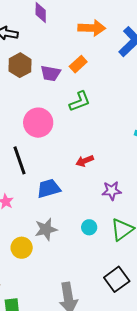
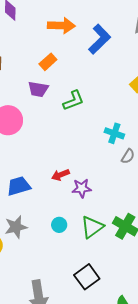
purple trapezoid: (51, 73) -> (38, 89), moved
green L-shape: (80, 101) -> (73, 101), moved
red arrow: (85, 161) -> (60, 175), moved

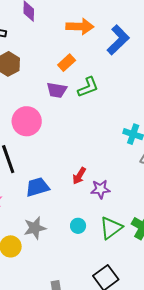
green L-shape: (73, 101) -> (88, 87), moved
red arrow: (60, 175) -> (79, 176), turned -36

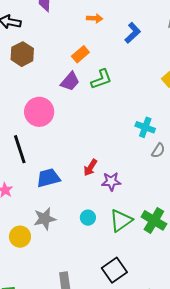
orange arrow: (80, 26) -> (95, 18), size x0.6
blue L-shape: (118, 40) -> (133, 33), size x0.7
purple trapezoid: (57, 90) -> (70, 81), turned -60

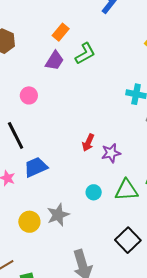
pink circle: (39, 112) -> (29, 95), size x0.6
blue trapezoid: (48, 178) -> (36, 167), moved
gray star: (45, 219) -> (58, 215), moved
green triangle: (121, 220) -> (127, 190), turned 40

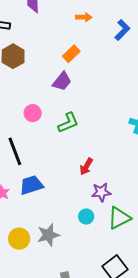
green L-shape: (85, 54) -> (68, 123), moved
purple star: (111, 153) -> (101, 192), moved
green triangle: (127, 190) -> (119, 218), turned -30

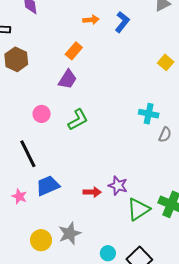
orange arrow: (84, 17) -> (91, 20), moved
red arrow: (86, 166) -> (92, 192), moved, turned -114
purple star: (101, 192) -> (118, 186), turned 30
cyan circle: (86, 217) -> (108, 253), moved

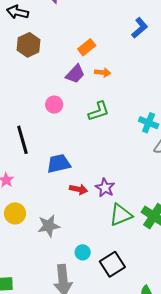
orange arrow: (91, 20) -> (103, 72), moved
pink circle: (42, 114) -> (54, 105), moved
green L-shape: (78, 120) -> (99, 111), moved
blue trapezoid: (48, 186) -> (59, 164), moved
yellow circle: (41, 240) -> (15, 213), moved

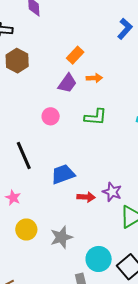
green L-shape: (99, 111) -> (96, 117), turned 30
cyan circle: (83, 252) -> (99, 259), size x1.6

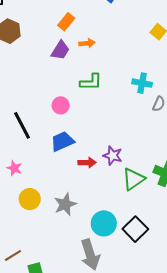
pink circle: (51, 116) -> (61, 105), moved

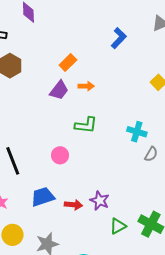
pink circle: (61, 105) -> (60, 155), moved
blue trapezoid: (62, 141) -> (43, 197), moved
green triangle: (133, 179) -> (118, 226), size x0.7

